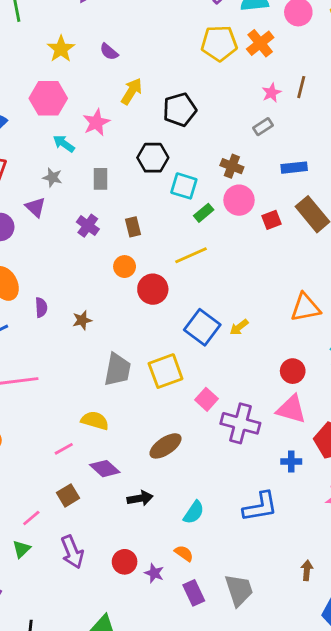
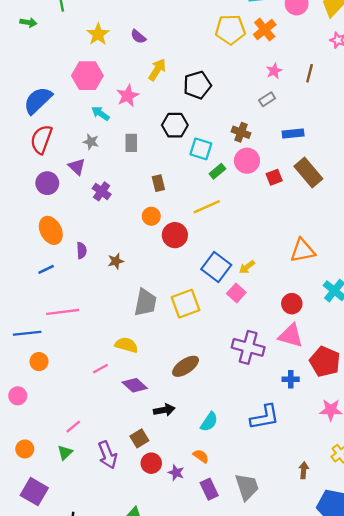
brown line: (301, 87) -> (310, 73), moved
purple cross: (88, 226) -> (102, 191), moved
pink square: (206, 399) -> (236, 293), moved
brown square: (68, 495) -> (139, 438), moved

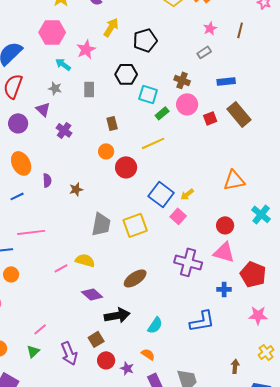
pink line: (100, 369) -> (61, 268), moved
black arrow: (164, 410) -> (117, 315), size x1.4

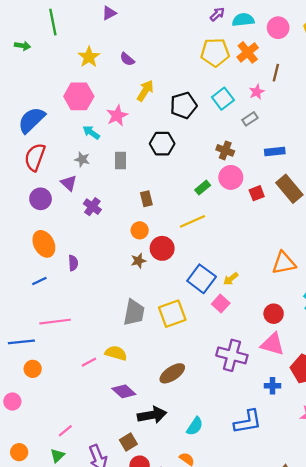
brown line: (240, 30) -> (276, 73), moved
cyan square: (148, 94) -> (223, 99), moved, turned 36
brown star: (76, 189) -> (138, 261), moved

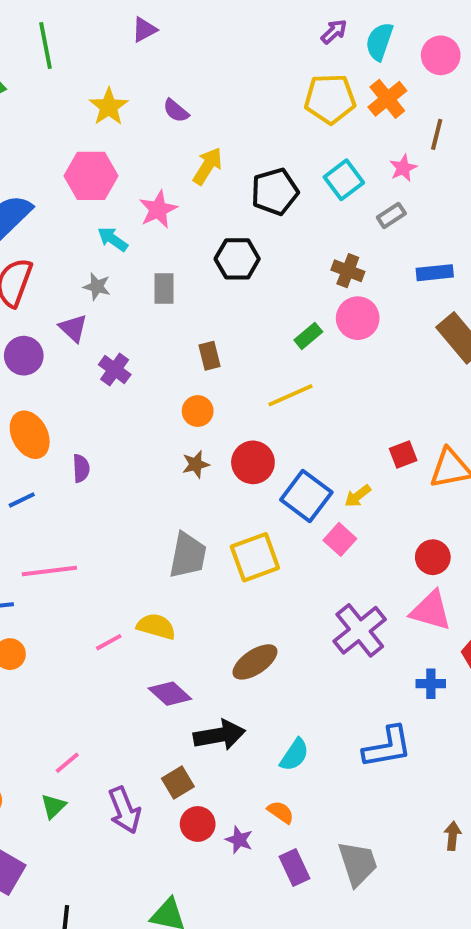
cyan semicircle: (243, 20) -> (379, 41), turned -65
red square: (257, 193) -> (403, 454), moved
red circle: (162, 248) -> (253, 462), moved
purple cross: (232, 355) -> (360, 630), turned 36

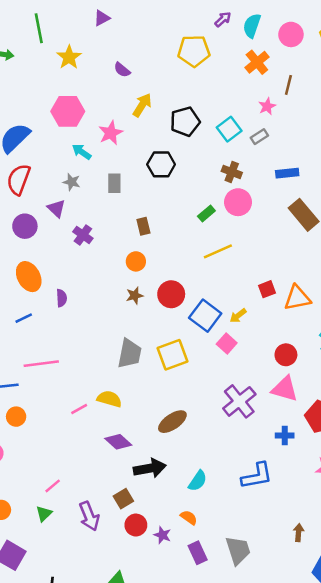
yellow pentagon: (330, 99) -> (194, 51), moved
yellow star: (109, 107) -> (69, 57), moved
cyan square: (344, 180) -> (229, 129), moved
yellow line: (291, 395) -> (218, 251), moved

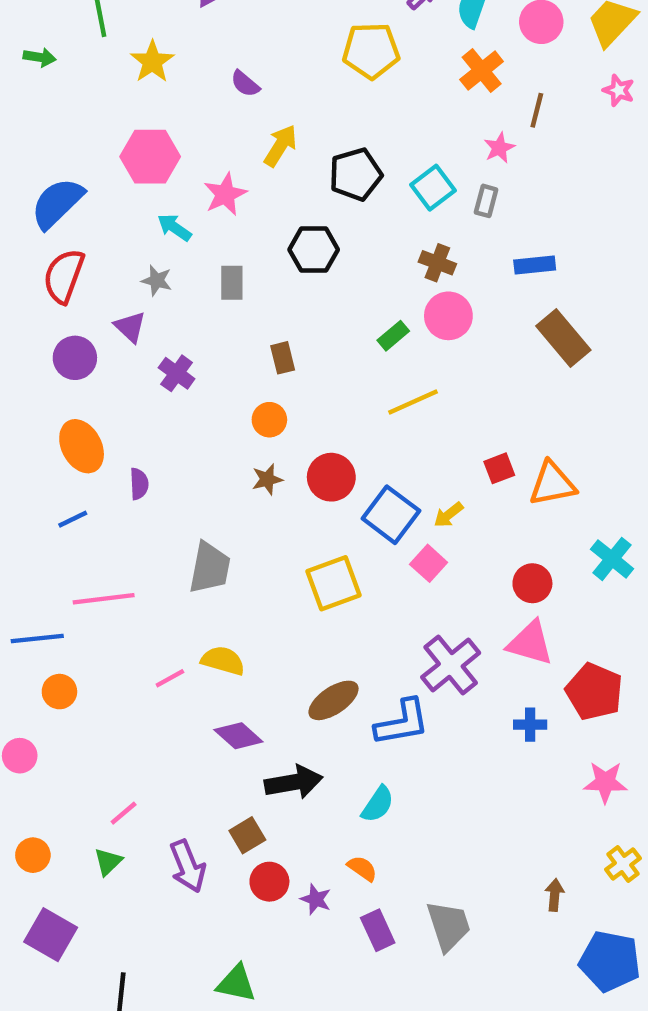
gray rectangle: (259, 137) -> (486, 201), turned -42
gray trapezoid: (130, 354) -> (210, 568), moved
blue L-shape: (257, 476) -> (402, 722), moved

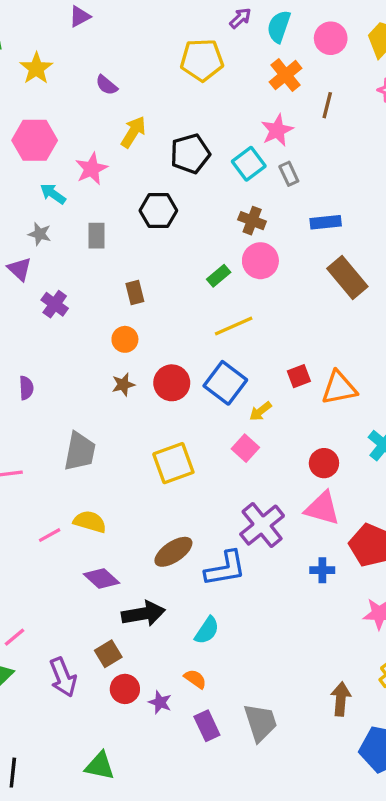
pink star: (499, 148) -> (277, 130), moved, size x1.4
gray rectangle: (486, 201) -> (289, 174), turned -40
blue square: (391, 515) -> (225, 383), moved
brown arrow: (555, 895) -> (341, 699), size x1.4

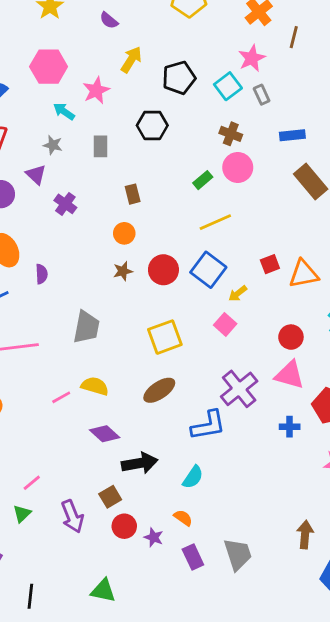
brown ellipse: (173, 552) -> (159, 390), moved

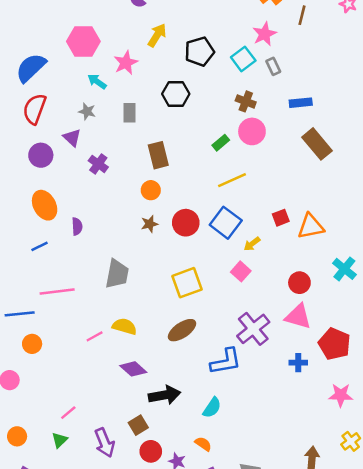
brown rectangle: (133, 194) -> (158, 155), size x1.5

